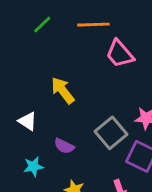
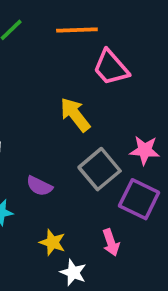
yellow arrow: (63, 90) -> (75, 115), moved

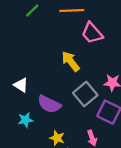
purple semicircle: (39, 186) -> (49, 104), size x1.5

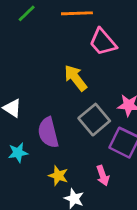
purple semicircle: (49, 104) -> (48, 133), turned 50

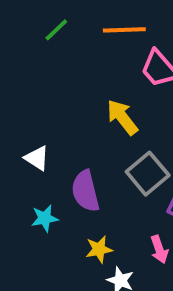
yellow star: (58, 176) -> (99, 249), turned -30

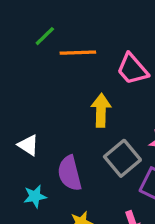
orange line: (124, 30) -> (78, 53), moved
yellow arrow: (122, 117) -> (101, 110), turned 40

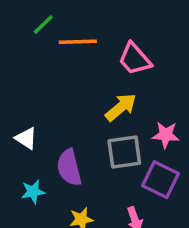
yellow arrow: (101, 110) -> (121, 107), moved, turned 48
gray square: (122, 158) -> (124, 152), turned 32

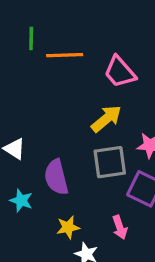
green line: (43, 24) -> (31, 38), turned -45
cyan star: (33, 192) -> (21, 201), turned 30

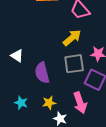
cyan star: (21, 201) -> (21, 103), moved
pink arrow: (120, 227) -> (80, 103), size x1.5

